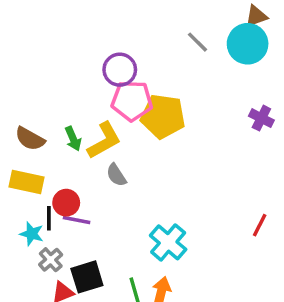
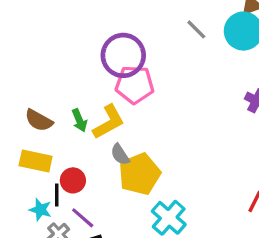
purple circle: (120, 70) -> (123, 55), size x1.4
yellow pentagon: (163, 116) -> (139, 174), moved, turned -30
purple line: (77, 220) -> (83, 218), moved, turned 30

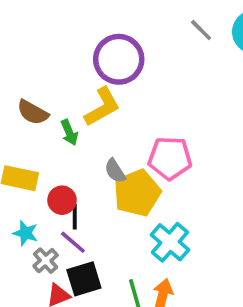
pink pentagon: (135, 85) -> (170, 158), moved
brown semicircle: (39, 120) -> (33, 112), moved
yellow L-shape: (109, 122) -> (102, 107), moved
black line: (57, 195) -> (75, 217), moved

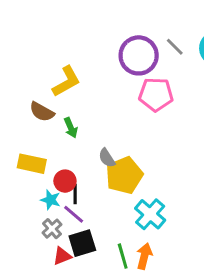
purple circle: (119, 59) -> (139, 55), moved
yellow L-shape: (102, 107) -> (66, 81), moved
pink pentagon: (170, 158) -> (156, 94), moved
cyan star: (25, 233) -> (51, 200), moved

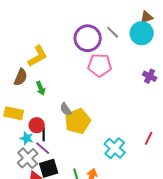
brown semicircle: (42, 112) -> (21, 77), turned -96
cyan cross: (150, 214) -> (115, 148), moved
gray cross: (52, 229) -> (28, 158), size x1.5

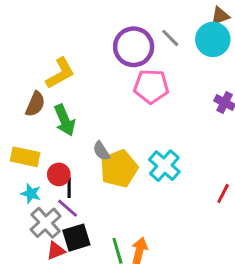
green arrow: (41, 88) -> (65, 120), size x1.5
cyan star: (27, 138) -> (31, 193), moved
cyan cross: (115, 148) -> (164, 166), moved

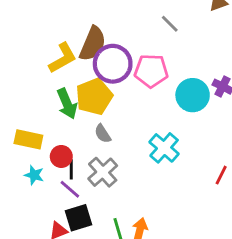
cyan circle: (213, 39) -> (193, 95), moved
purple circle: (134, 47) -> (113, 64), moved
brown semicircle: (35, 104) -> (93, 44), moved, size x1.4
yellow pentagon: (119, 169) -> (94, 97), moved
gray cross: (46, 223) -> (103, 172), moved

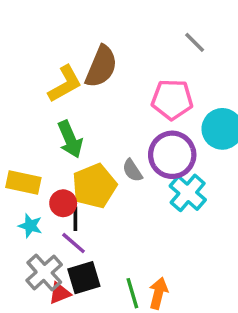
purple circle: (113, 64) -> (172, 155), moved
yellow pentagon: (94, 97) -> (94, 186), moved
gray semicircle: (103, 134) -> (132, 170), moved
gray cross: (103, 172) -> (44, 272), moved

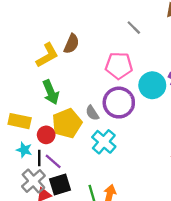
brown semicircle: (101, 67) -> (72, 44), size x0.7
cyan cross: (188, 193) -> (104, 142), moved
black line: (75, 219) -> (39, 158), moved

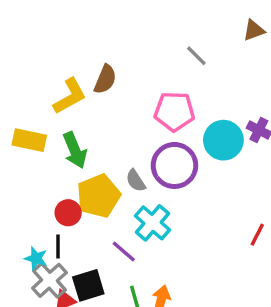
yellow rectangle: (20, 121) -> (29, 140), moved
cyan star: (24, 150) -> (36, 258), moved
purple line: (53, 161) -> (124, 252), moved

